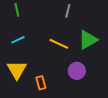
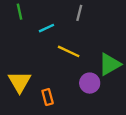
cyan line: (18, 40) -> (46, 28), moved
green triangle: (88, 40) -> (110, 64), moved

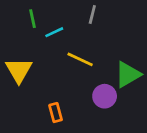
green line: (20, 12) -> (32, 19), moved
yellow triangle: (20, 82) -> (19, 70), moved

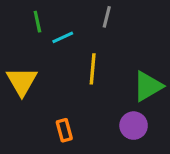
yellow line: (80, 59) -> (93, 69), turned 70
purple circle: (105, 96) -> (134, 126), moved

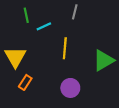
purple circle: (134, 126) -> (70, 88), moved
orange rectangle: (64, 130) -> (25, 82), moved, turned 48

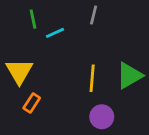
yellow line: (65, 48) -> (92, 78), moved
purple circle: (70, 88) -> (102, 117), moved

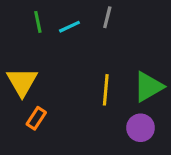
cyan line: (55, 33) -> (69, 27), moved
purple circle: (102, 117) -> (141, 128), moved

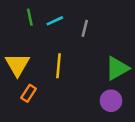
gray line: (107, 17) -> (85, 28), moved
yellow line: (106, 90) -> (59, 66), moved

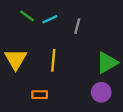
green line: (30, 17) -> (27, 16), turned -42
orange rectangle: (29, 93) -> (40, 95), moved, turned 56

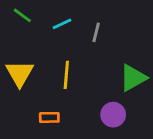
green line: (27, 16) -> (22, 15), moved
purple circle: (101, 92) -> (113, 115), moved

